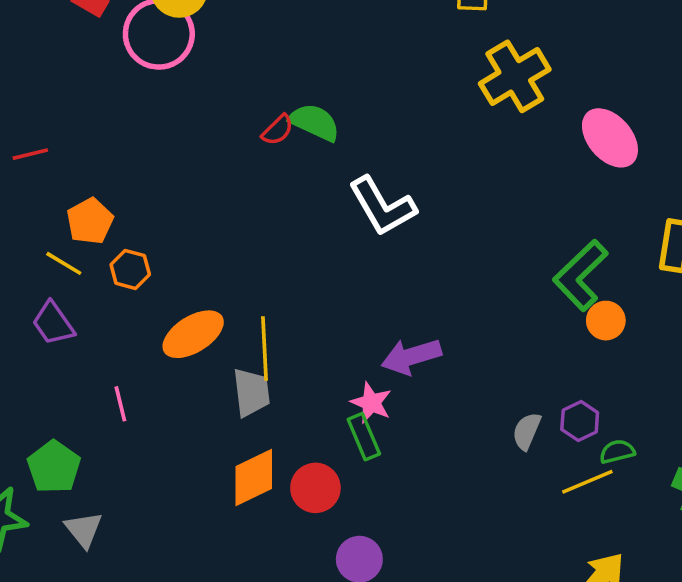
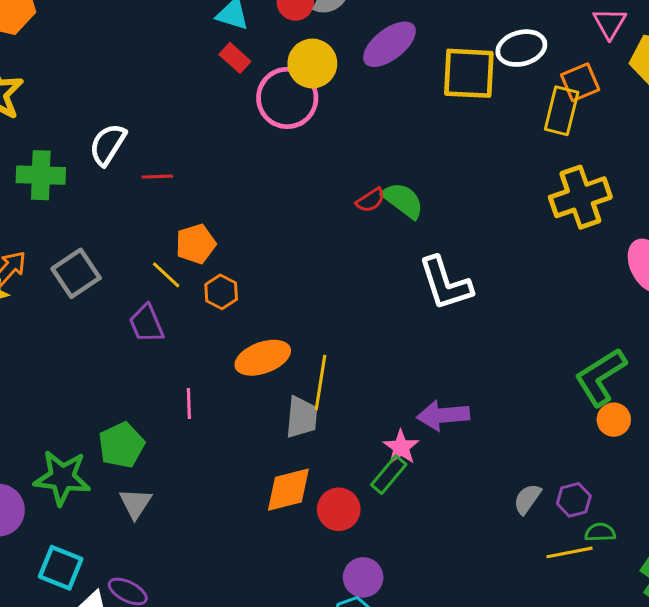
green rectangle: (364, 437) -> (389, 475), turned 51

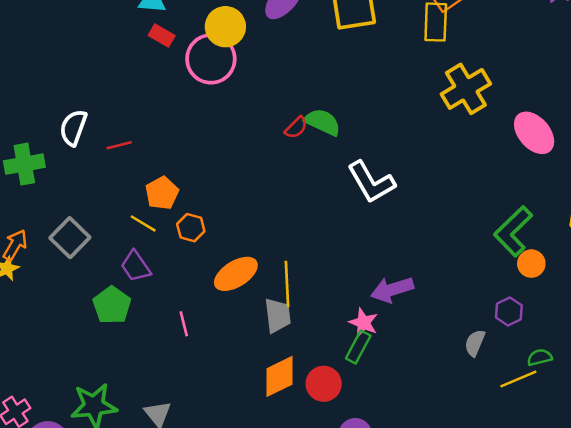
green pentagon: (121, 445) -> (112, 305), moved
purple hexagon: (574, 500) -> (509, 311), moved

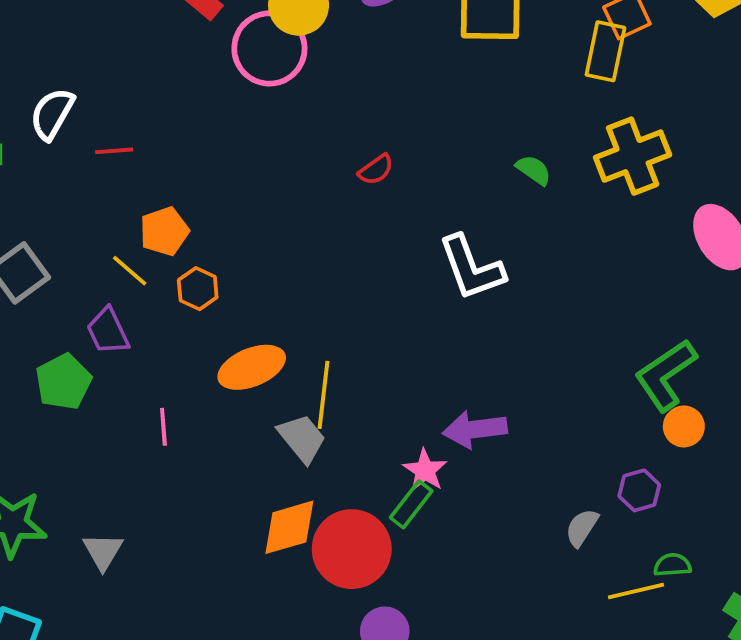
green semicircle: (323, 122) -> (534, 170), moved, size x0.7
gray trapezoid: (278, 315) -> (302, 438), turned -42
red circle: (324, 384) -> (352, 549), size x1.5

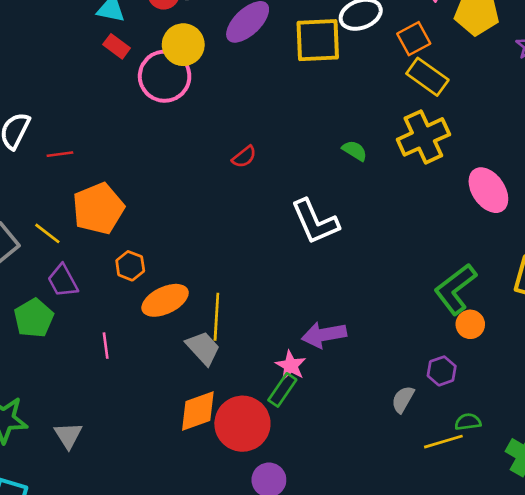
yellow rectangle: (606, 51) -> (427, 77), moved, turned -63
orange pentagon: (164, 231) -> (98, 208), size x1.5
yellow line: (130, 271) -> (47, 233), moved
orange hexagon: (198, 289) -> (130, 266), moved

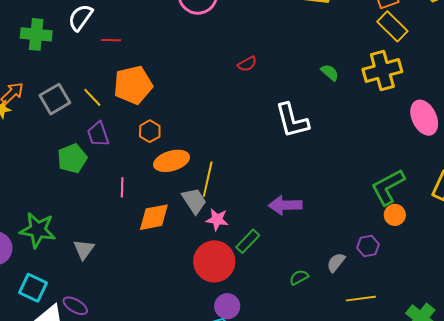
pink star: (291, 366) -> (217, 220), moved, turned -30
orange diamond: (198, 411) -> (154, 217), moved
green semicircle: (468, 422) -> (299, 277), moved, turned -30

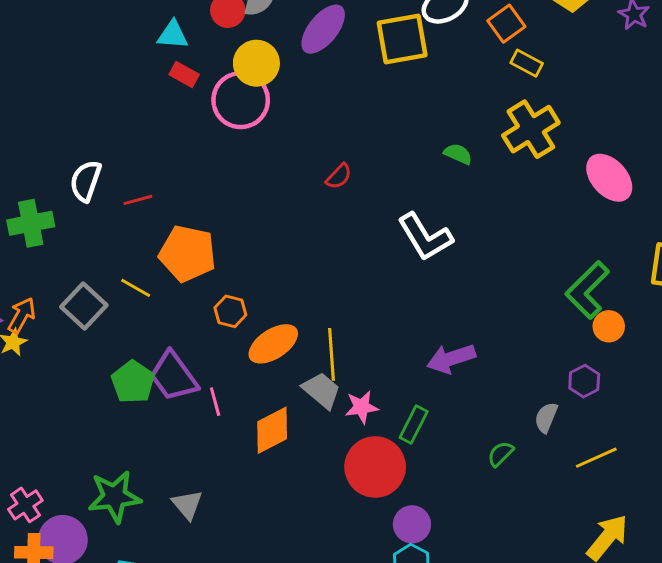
yellow rectangle: (392, 26) -> (527, 63), size x0.7
orange pentagon: (133, 85) -> (188, 254), turned -30
purple trapezoid: (98, 134) -> (174, 376), moved, size x1.4

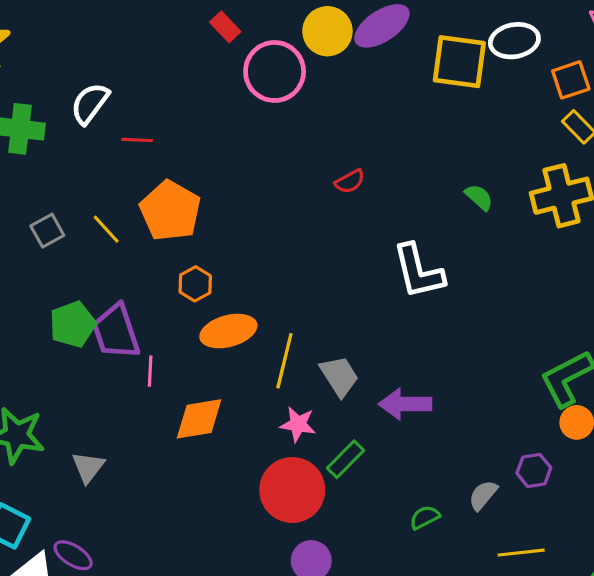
yellow circle: (256, 63) -> (327, 31), moved
gray square: (84, 306) -> (47, 231), size x0.7
gray trapezoid: (322, 390) -> (339, 376), moved

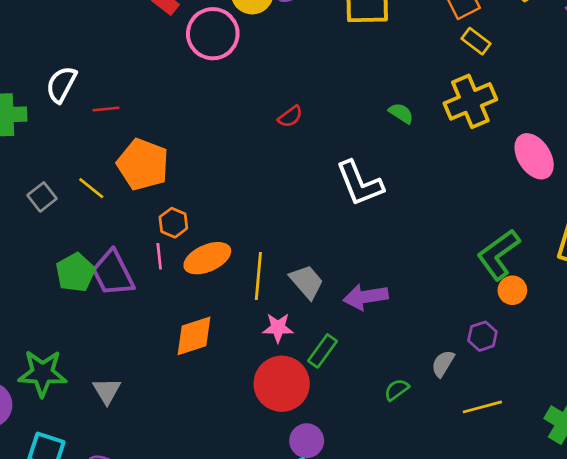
pink line: (150, 371) -> (159, 256), moved

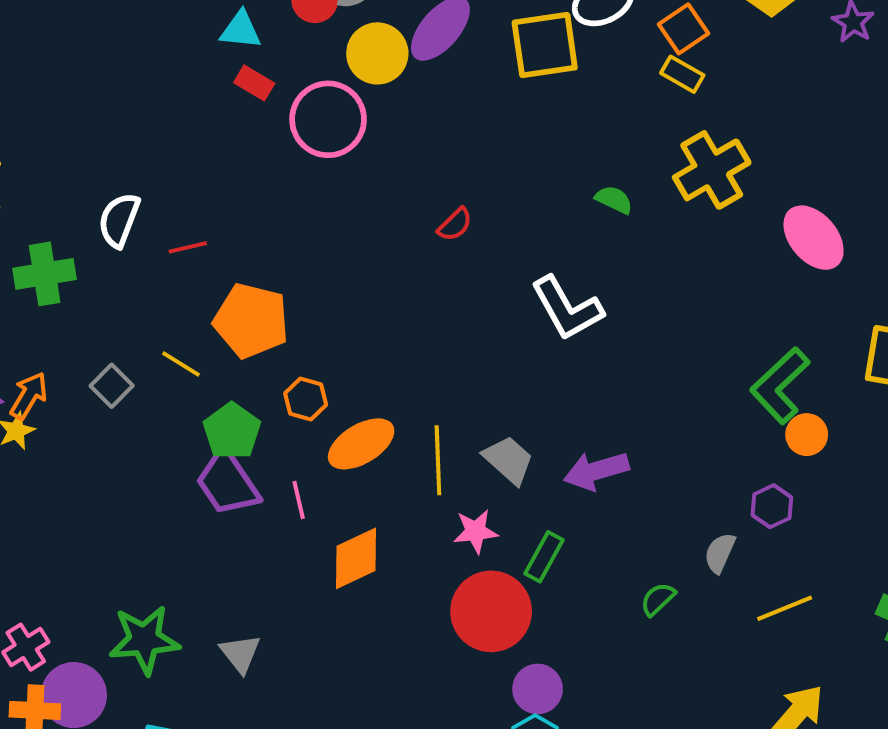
yellow rectangle: (476, 41) -> (682, 74), moved
pink line: (159, 256) -> (299, 500), moved
green pentagon: (75, 272) -> (232, 431), moved

